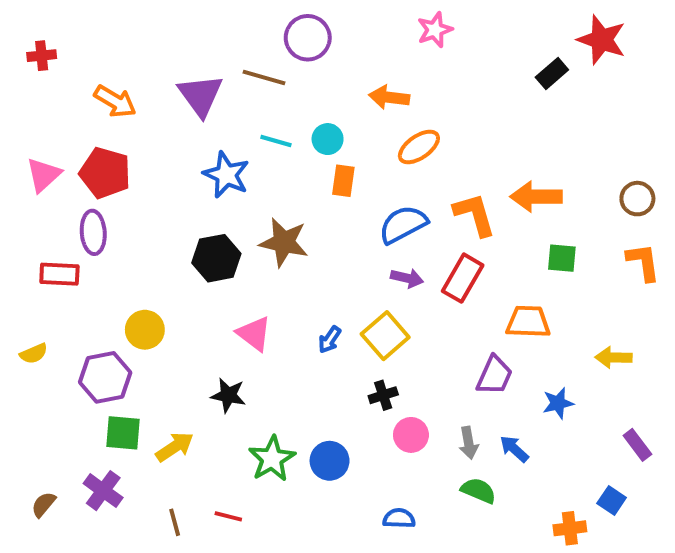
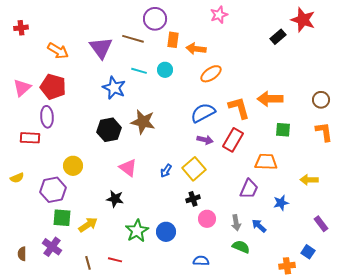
orange rectangle: (343, 181) -> (173, 40), moved
brown semicircle: (44, 504) -> (22, 254), turned -40

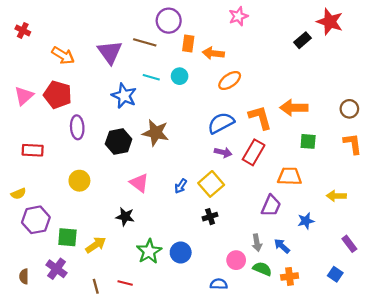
red cross: (21, 28) -> (23, 30), turned 32
purple ellipse: (47, 117) -> (77, 127), moved
purple hexagon: (53, 190) -> (36, 220), moved
pink circle: (207, 219) -> (236, 260), moved
orange cross: (287, 266) -> (290, 276), moved

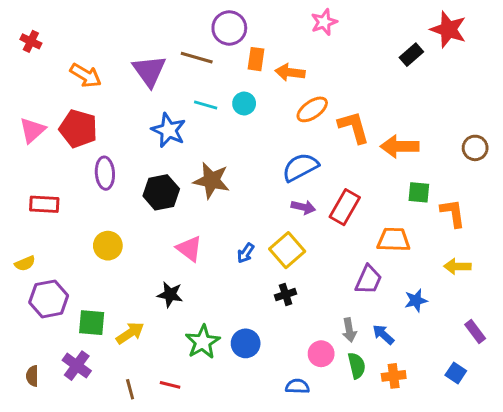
orange L-shape: (260, 118) -> (354, 127), moved
orange L-shape: (353, 144) -> (453, 213), moved
green semicircle: (262, 269) -> (357, 366), turned 54

